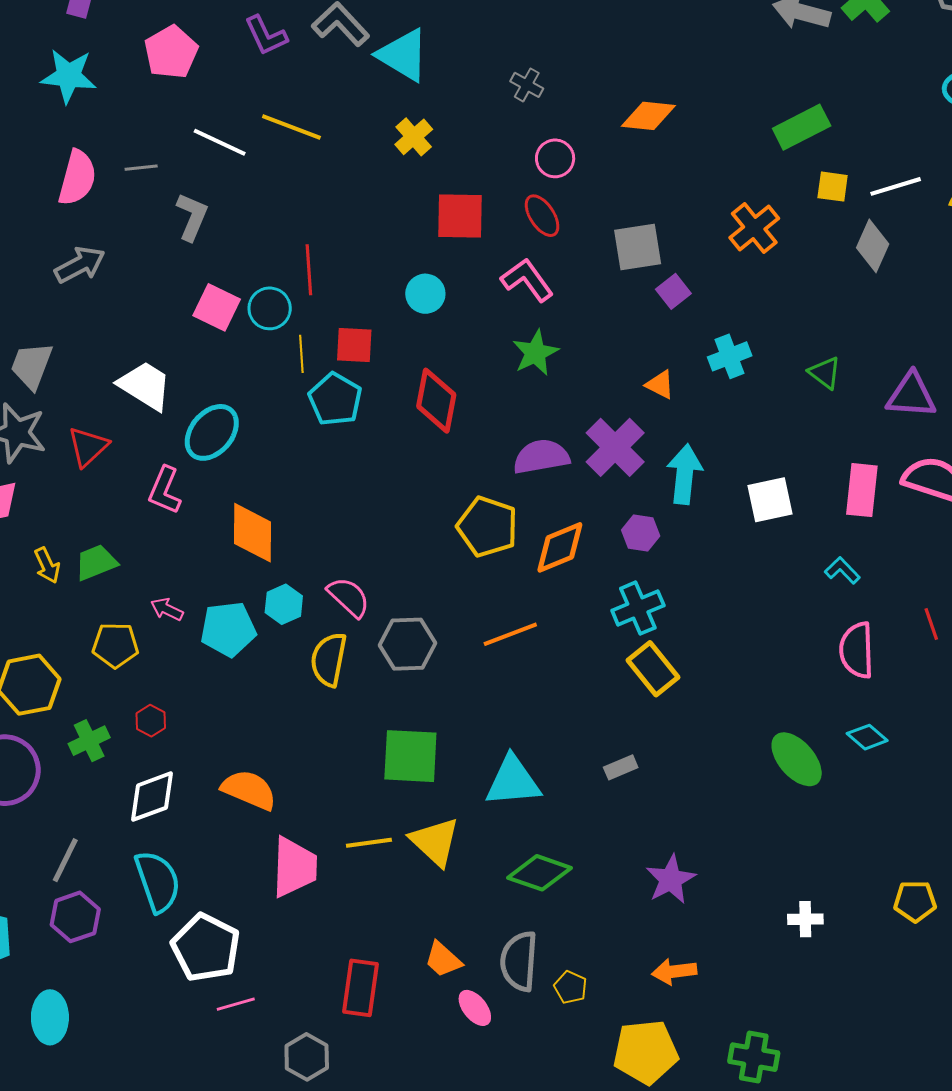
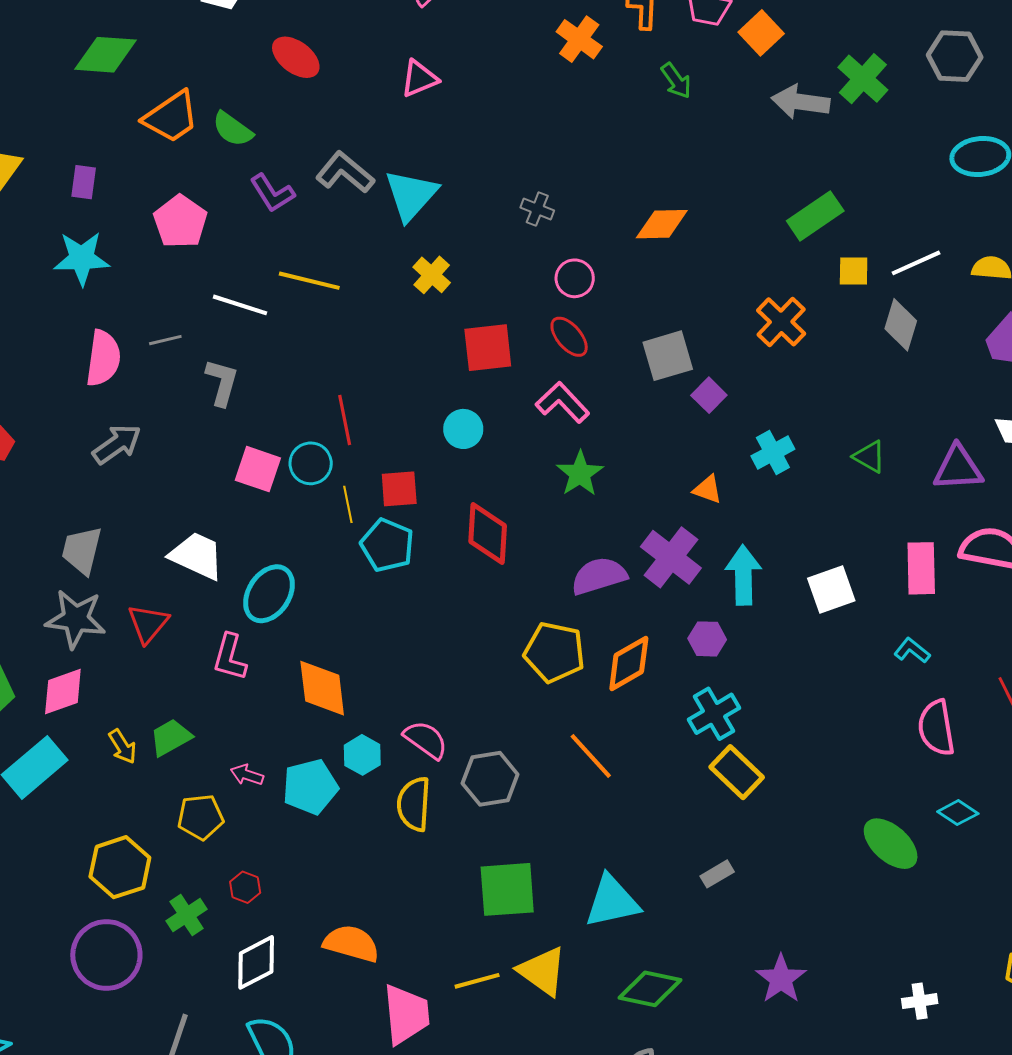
cyan triangle: (403, 55) -> (411, 195), turned 48
orange line: (510, 634) -> (591, 756), turned 76

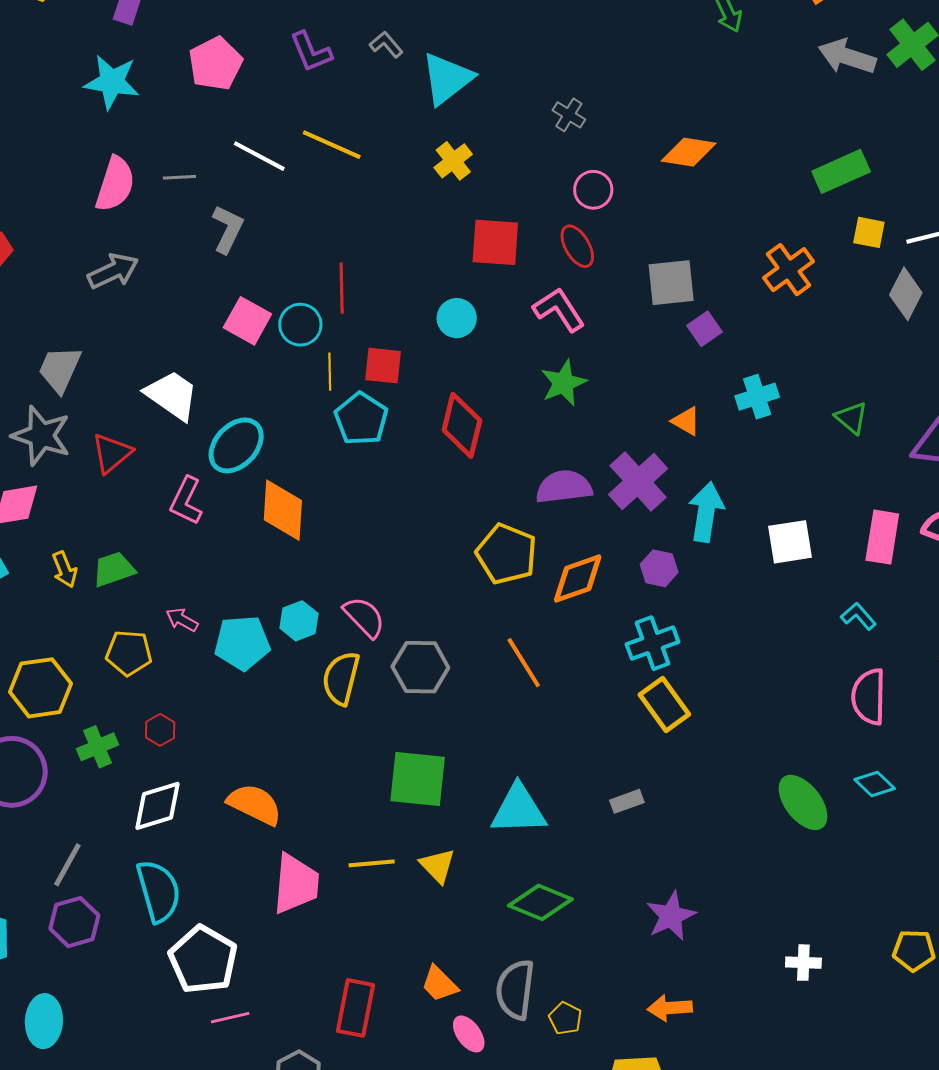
gray L-shape: (345, 172) -> (386, 44), size x0.6
orange diamond: (322, 688) -> (283, 510), moved
yellow triangle: (542, 971) -> (438, 866), size x0.7

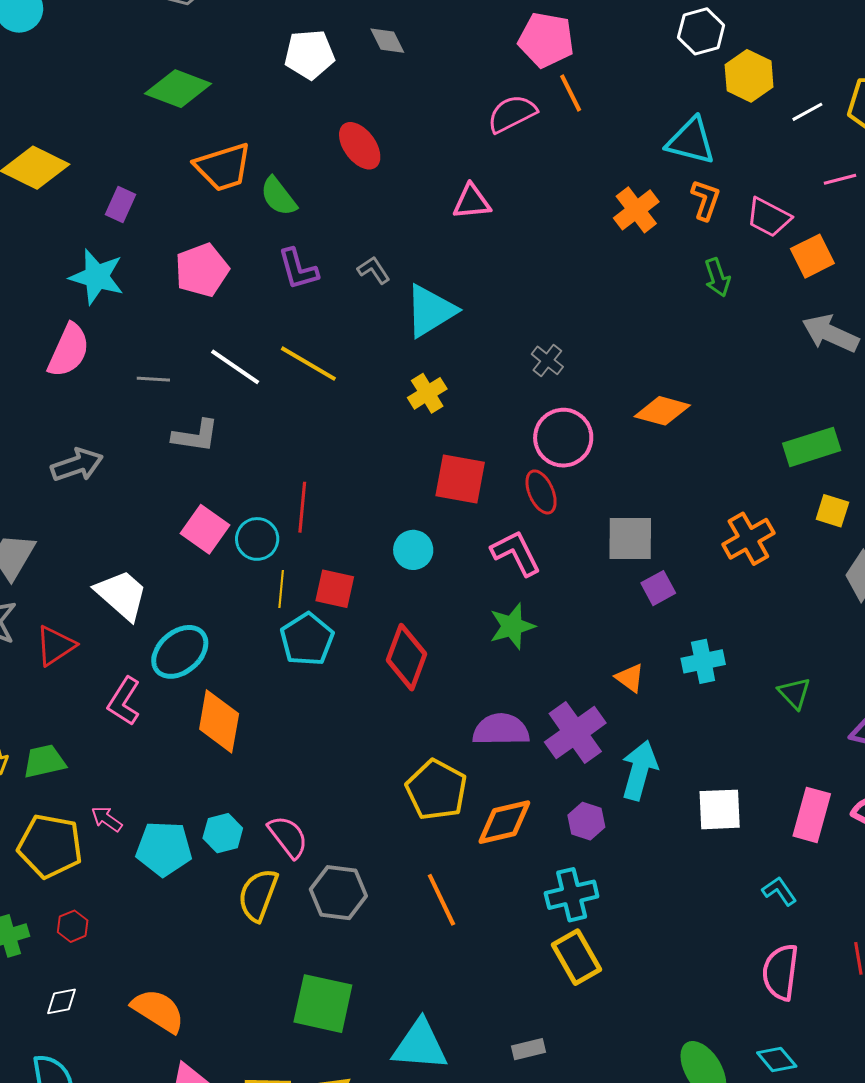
pink semicircle: (115, 184) -> (69, 350), moved
pink circle: (593, 190) -> (563, 438), size x1.5
gray L-shape: (228, 229) -> (196, 436), turned 66
yellow pentagon: (129, 653) -> (50, 846), size x1.4
white diamond: (157, 806) -> (61, 1001), size x0.6

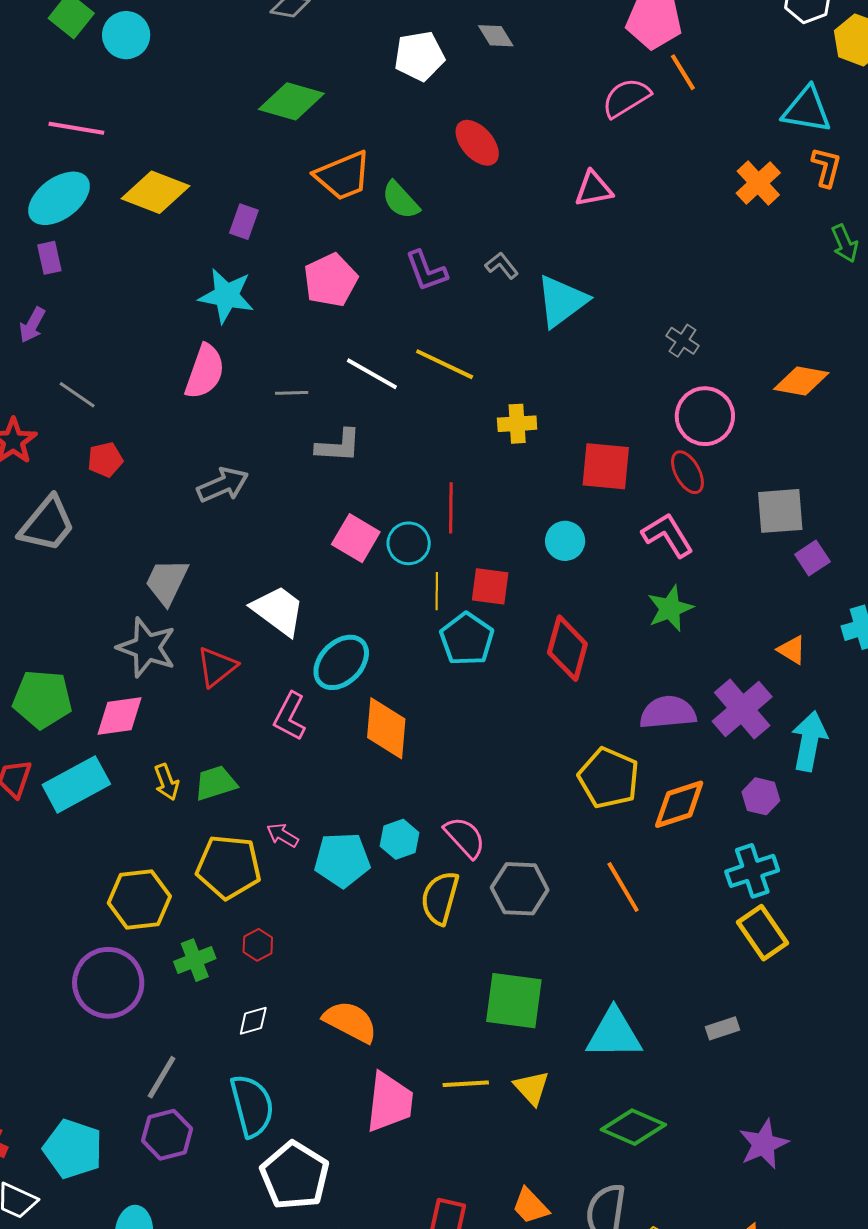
yellow cross: (427, 393) -> (517, 424), moved, turned 33

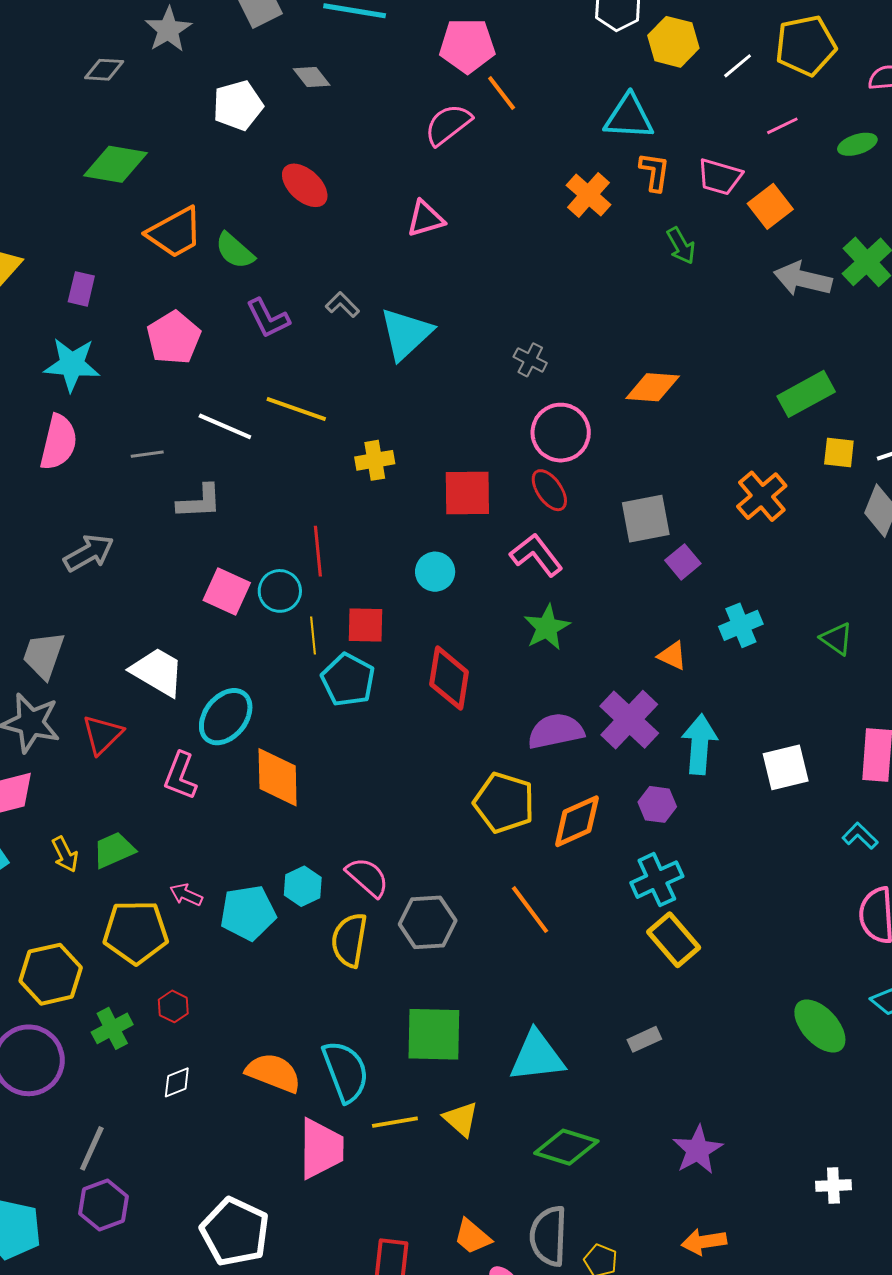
cyan semicircle: (252, 1106) -> (345, 1071), moved

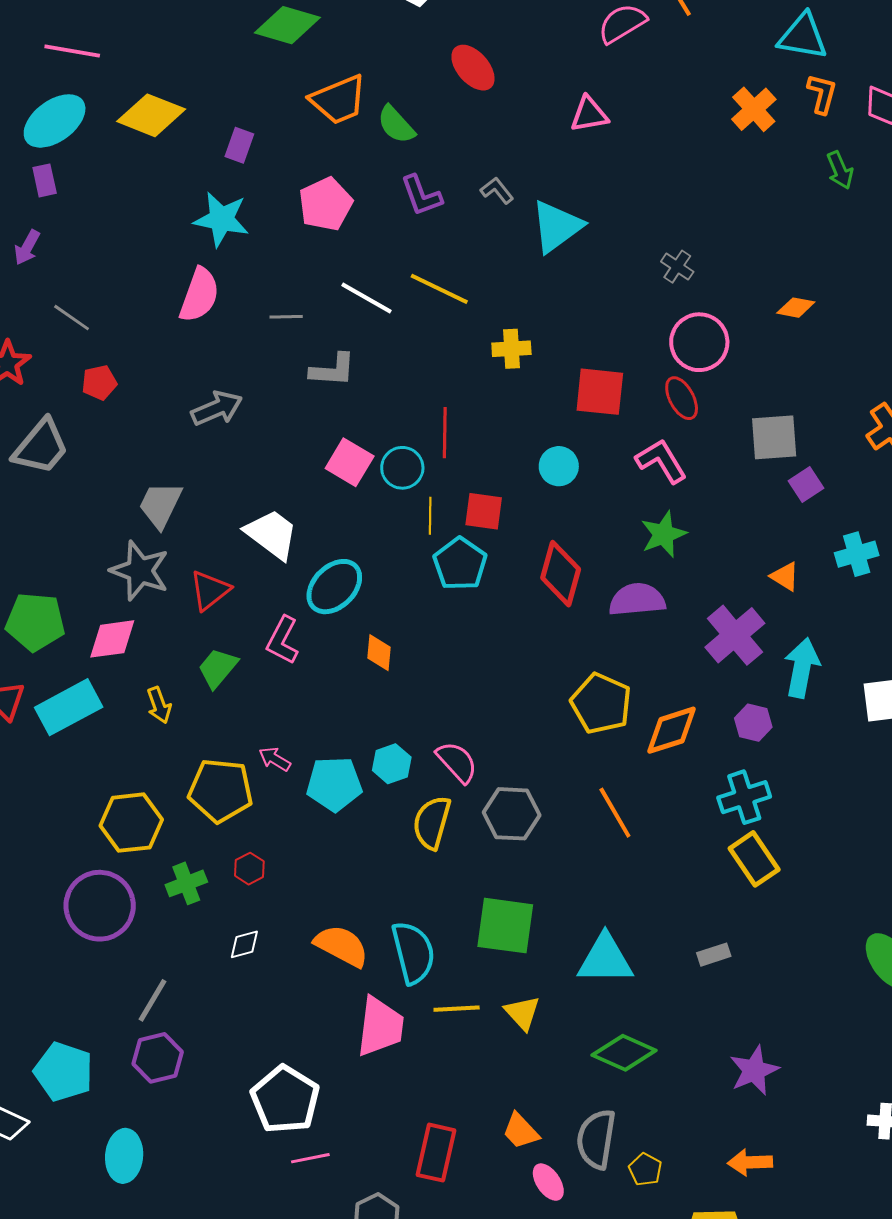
orange diamond: (653, 387) -> (796, 308), size x0.7
purple semicircle: (556, 731) -> (637, 600), moved
orange diamond: (278, 777) -> (379, 653), size x0.6
green trapezoid: (114, 850) -> (218, 668), moved, turned -33

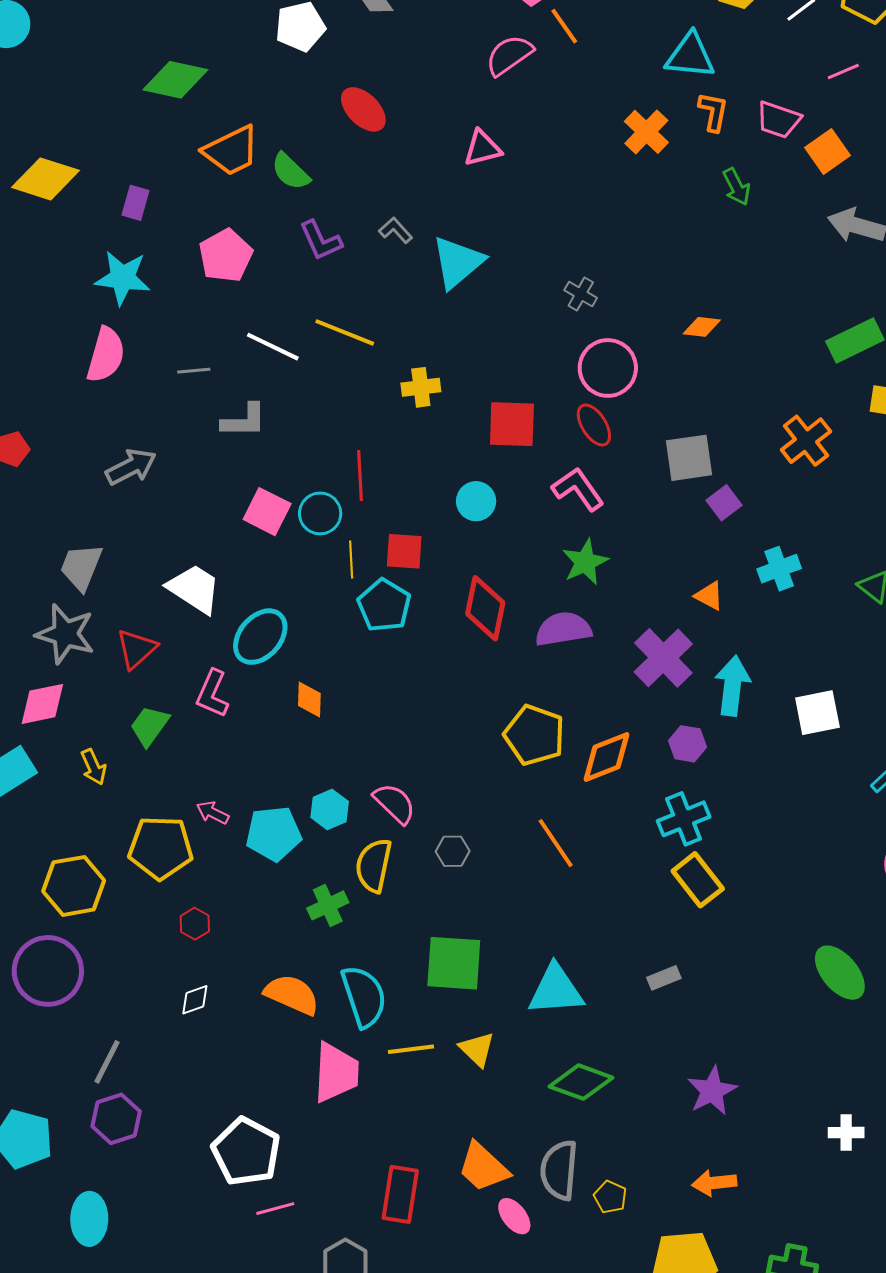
gray hexagon: (512, 814) -> (453, 851), size x0.6
green cross: (186, 883) -> (328, 905), moved
orange trapezoid: (521, 1131) -> (483, 1167), size x1.4

